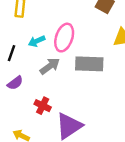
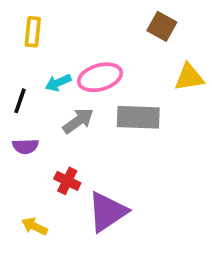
pink ellipse: (64, 38) -> (100, 77), turned 56
purple semicircle: (15, 83) -> (25, 146), turned 35

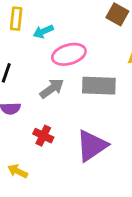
cyan arrow: (58, 83) -> (43, 32), moved
purple triangle: (107, 212) -> (92, 146), moved

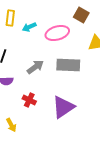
pink ellipse: (69, 54) -> (57, 33), moved
yellow arrow: (18, 171) -> (11, 125), turned -144

